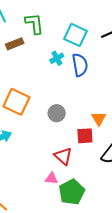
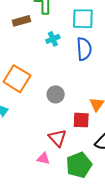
cyan square: (76, 35) -> (83, 19), turned -30
cyan cross: (57, 58) -> (53, 39), moved
green pentagon: (72, 192) -> (79, 165), moved

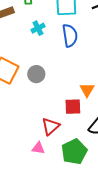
gray circle: (56, 94) -> (36, 74), moved
red triangle: (57, 138) -> (51, 126), turned 36

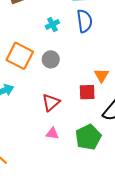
cyan cross: (38, 28) -> (52, 24), moved
red triangle: (51, 126) -> (51, 102), moved

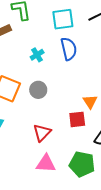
pink triangle: (52, 133) -> (46, 163), size x1.5
green pentagon: (88, 137) -> (82, 164), turned -30

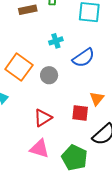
blue semicircle: (69, 49) -> (83, 58), moved, turned 55

